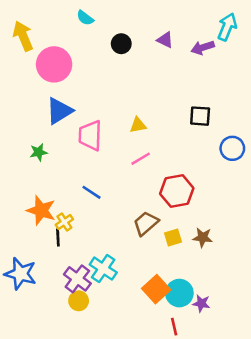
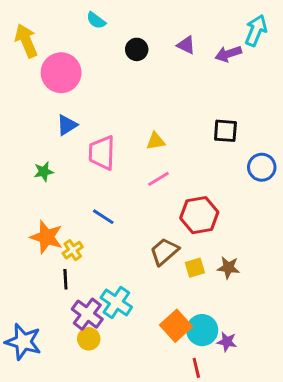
blue triangle: (59, 111) -> (67, 125), size x0.7
black line: (58, 238) -> (65, 279), moved
blue star: (20, 274) -> (23, 342), moved

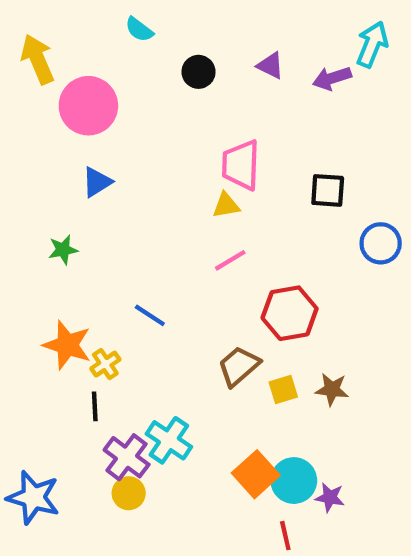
pink trapezoid: (102, 153) -> (241, 165), moved

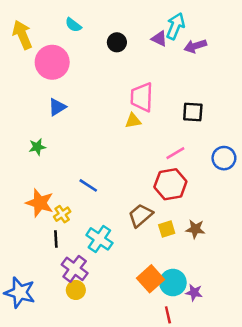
cyan semicircle: (139, 29) -> (73, 25), moved
cyan arrow: (372, 44) -> (175, 26), moved
blue circle: (381, 243) -> (224, 158), moved
pink line: (230, 260) -> (175, 153), moved
cyan cross: (169, 440) -> (99, 239), moved

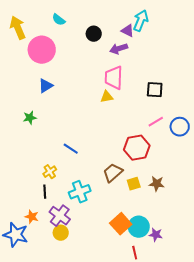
purple arrow: (195, 46) -> (119, 49), moved
pink line: (175, 153) -> (156, 122), moved
orange star: (40, 203) -> (32, 217), moved, size x0.6
cyan cross: (99, 239) -> (80, 192), turned 35

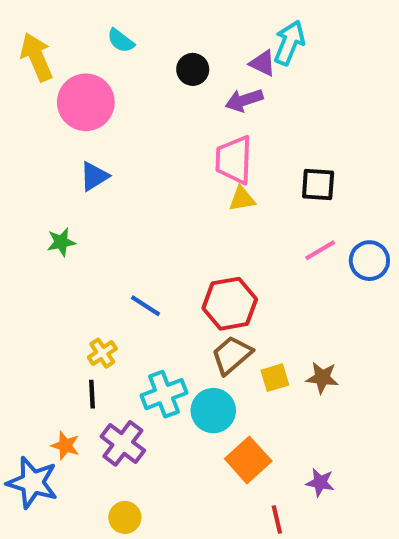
yellow triangle: (107, 97) -> (242, 199), moved
red hexagon: (137, 148) -> (230, 304), moved
cyan circle: (139, 227) -> (213, 411), moved
yellow circle: (61, 233) -> (125, 517), moved

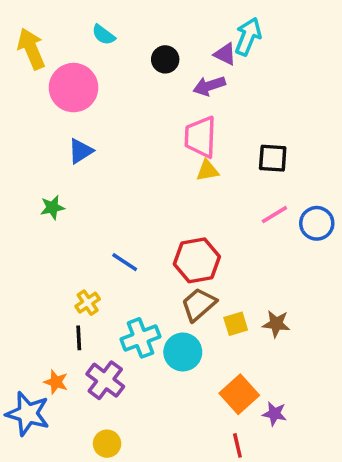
orange square: (248, 460) -> (239, 394), moved

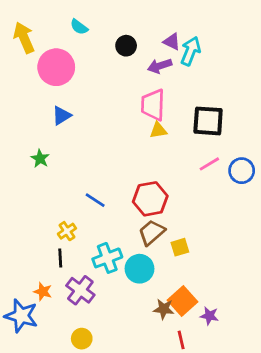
cyan arrow: (248, 36) -> (191, 51), moved
black square: (273, 158) -> (208, 121), size x1.4
green star: (52, 207) -> (40, 159), turned -30
brown star: (276, 324) -> (164, 309), moved

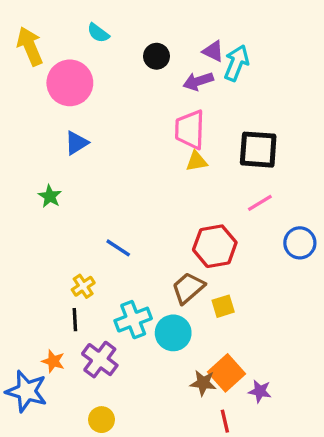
blue circle: (242, 171) -> (300, 243), moved
red hexagon: (150, 199) -> (215, 246), moved

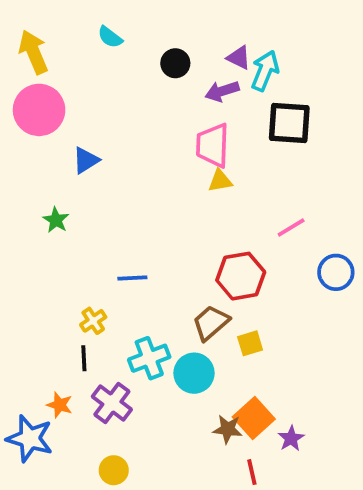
pink circle: (70, 83) -> (39, 110), moved
black square: (258, 150) -> (289, 123), moved
blue line: (118, 248) -> (132, 278), turned -36
purple star: (260, 391) -> (291, 438), turned 30

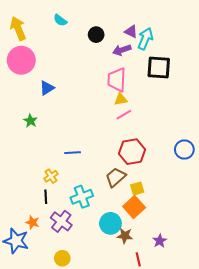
pink line: (291, 228) -> (124, 115), moved
cyan circle: (194, 373) -> (110, 223), moved
orange square: (254, 418) -> (134, 207), moved

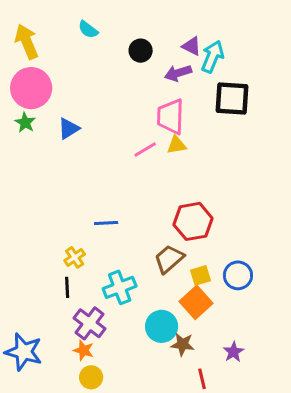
pink line: (124, 115) -> (145, 149), moved
green star: (30, 121) -> (25, 123), moved
blue circle: (184, 150) -> (238, 275), moved
orange star: (33, 222) -> (84, 350), moved

